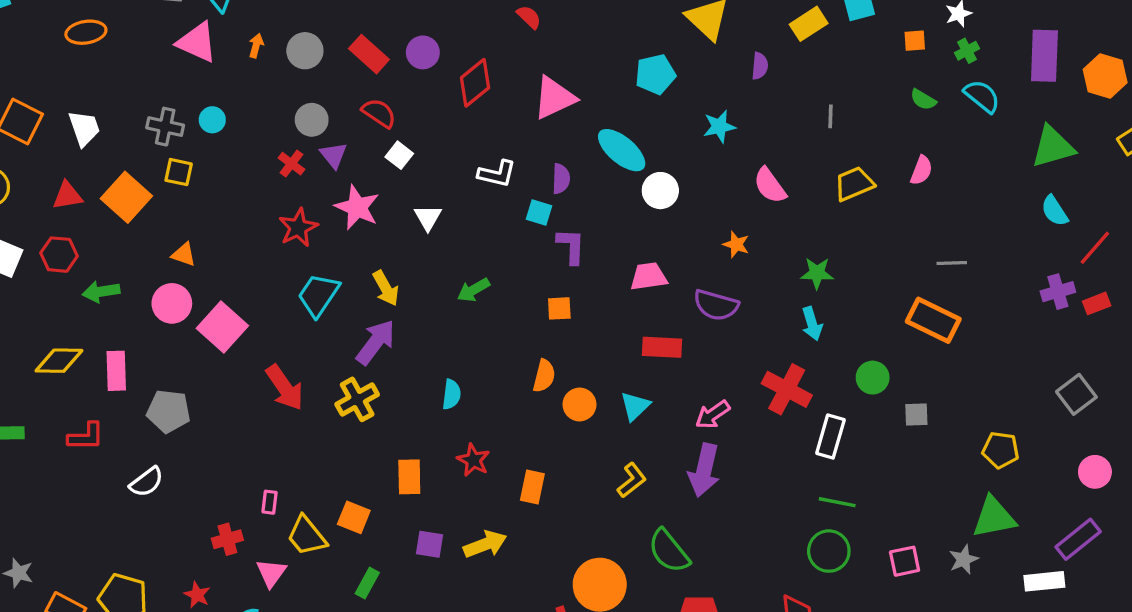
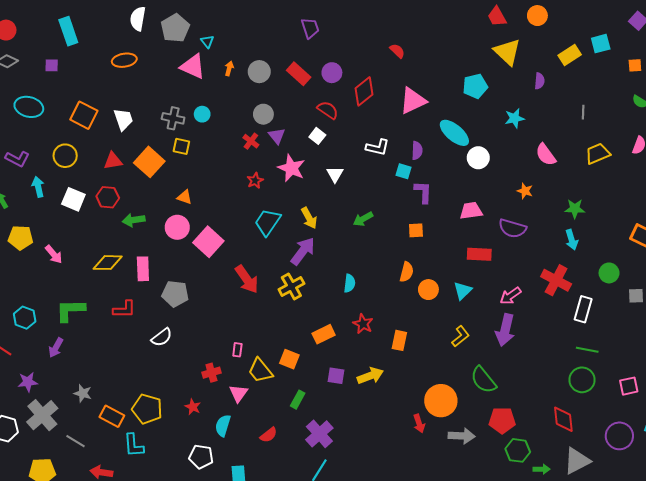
red semicircle: (379, 113) -> (328, 110), moved
red star: (298, 228) -> (255, 181), size x0.7
orange rectangle: (409, 477) -> (324, 334), turned 65

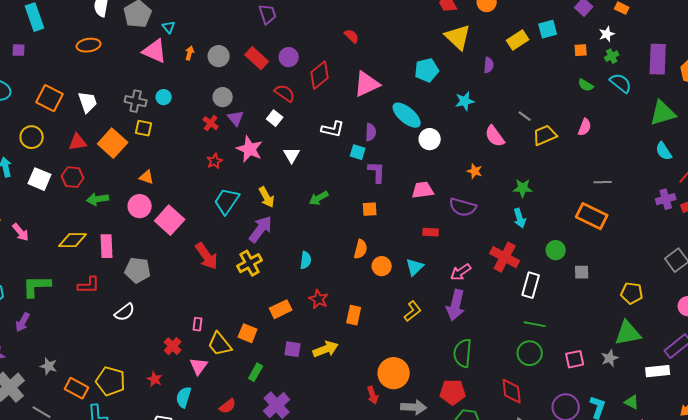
gray line: (583, 112) -> (525, 116), moved, turned -56
red rectangle: (479, 254) -> (431, 232), size x0.7
red cross: (211, 373) -> (173, 346), turned -30
green semicircle: (483, 380) -> (463, 353), moved, turned 44

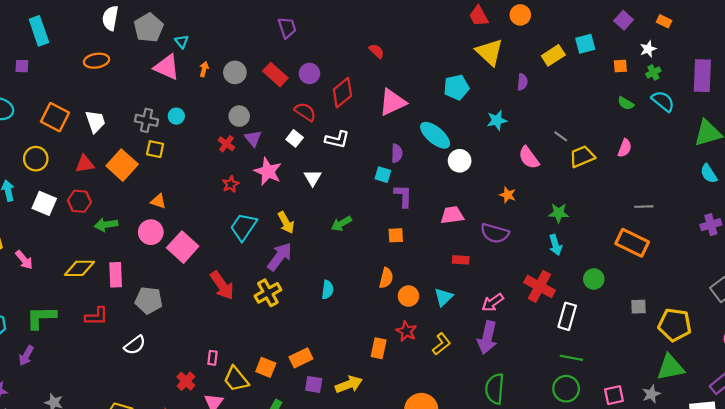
white L-shape: (333, 129) -> (337, 139), moved
gray square: (582, 272) -> (639, 307), moved
yellow pentagon: (632, 293) -> (675, 325), size x1.4
red star: (319, 299) -> (406, 331), moved
orange rectangle: (281, 309) -> (301, 358), moved

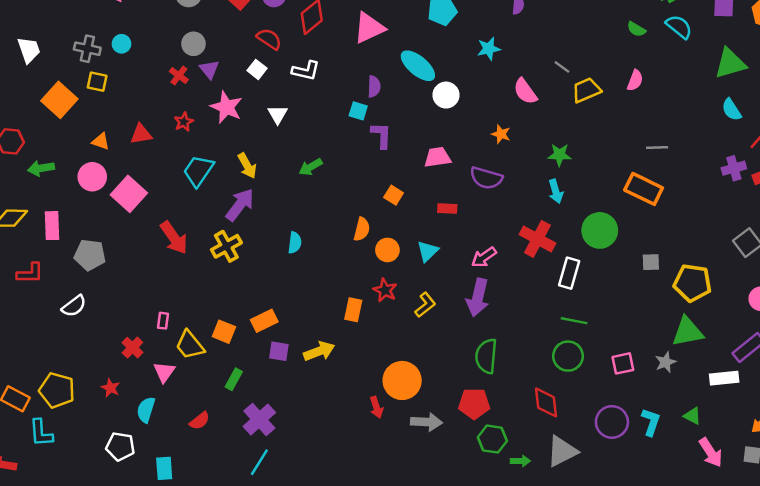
red triangle: (85, 164) -> (141, 134), moved
orange square: (396, 235) -> (394, 195), moved, turned 35
green circle: (594, 279) -> (600, 230), size x1.5

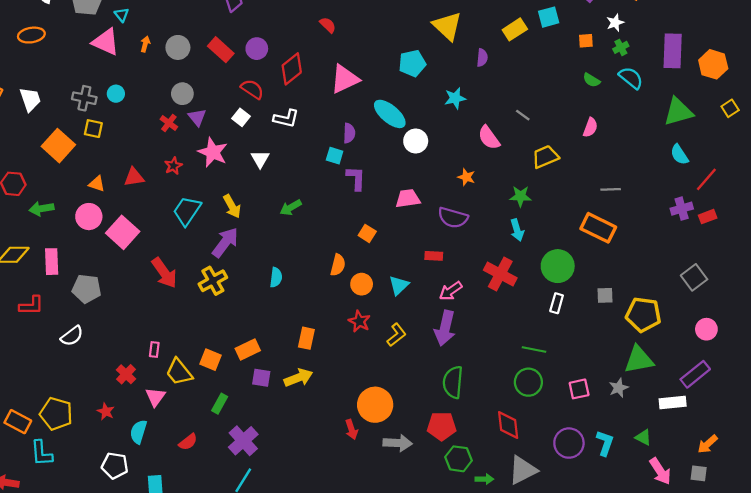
yellow trapezoid: (586, 90) -> (545, 157), moved
red rectangle: (447, 208) -> (434, 256), moved
white rectangle: (569, 273) -> (557, 303), moved, size x0.7
orange rectangle: (353, 310) -> (306, 338), moved

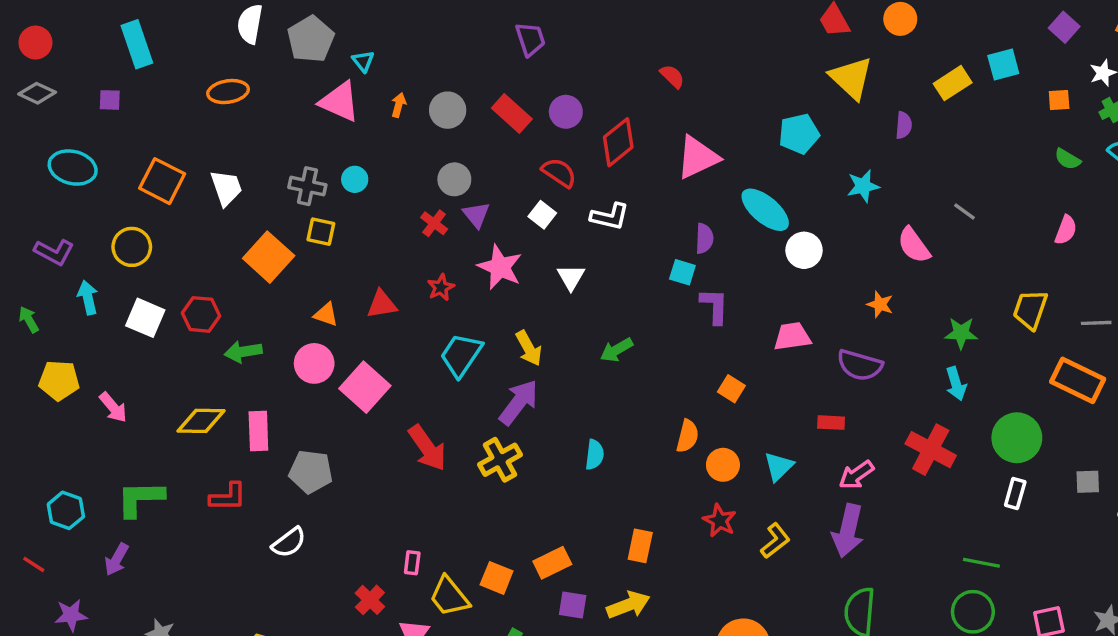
yellow trapezoid: (545, 157) -> (1030, 309), moved, turned -48

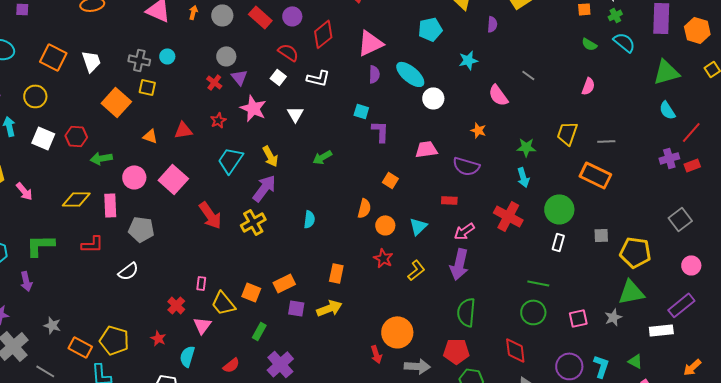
purple semicircle: (704, 238) -> (374, 74), moved
pink circle: (314, 363) -> (134, 177), moved
purple arrow: (117, 559) -> (26, 281), turned -42

